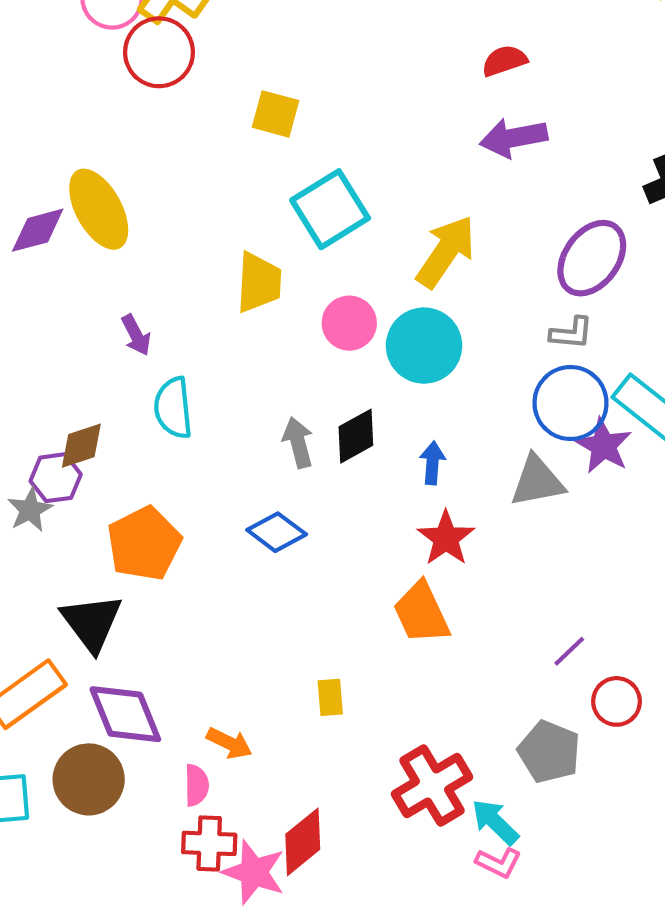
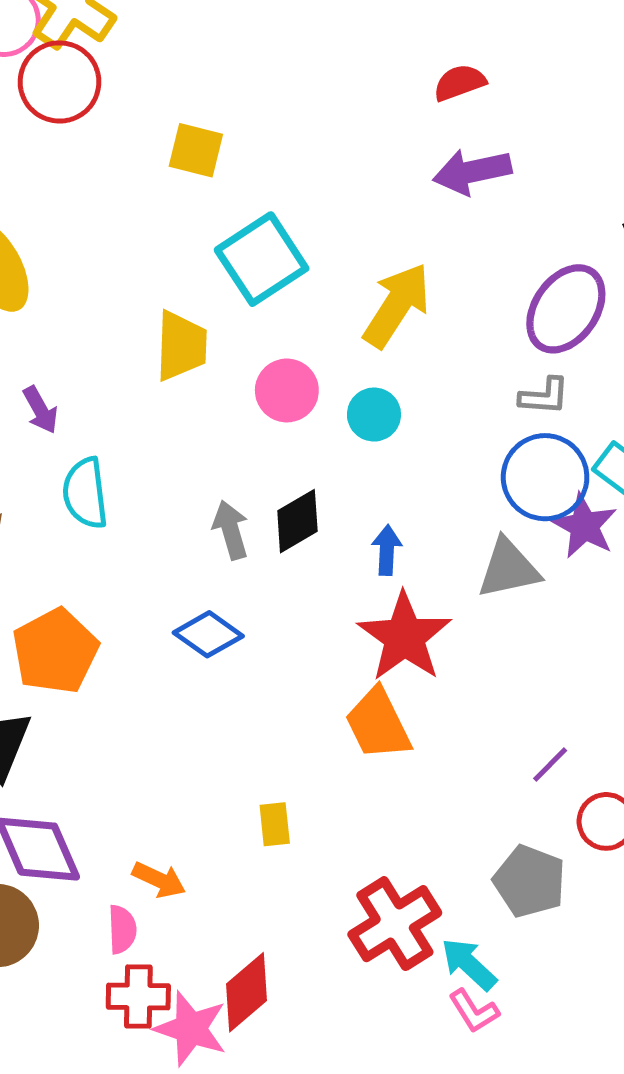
cyan circle: (424, 346) -> (374, 415), size x0.6
red star: (446, 538) -> (404, 637), size x1.4
pink L-shape: (499, 863) -> (474, 1011), turned 33

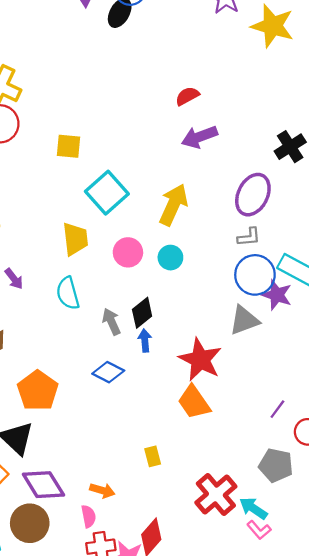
cyan semicircle: (85, 493) -> (68, 293), moved
blue arrow: (387, 550) -> (145, 341), moved

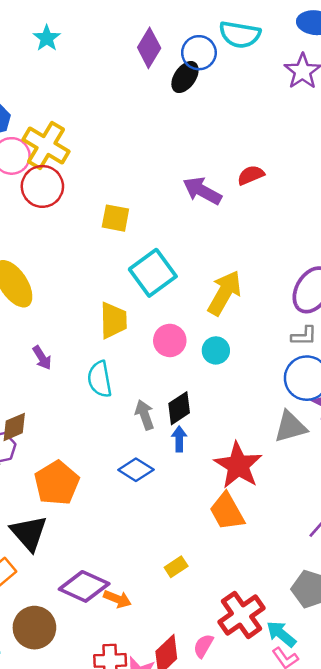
purple arrow: (199, 137) -> (202, 191), moved, turned 44
yellow rectangle: (153, 456) -> (176, 567), turned 66
purple diamond: (43, 485) -> (84, 586), moved, turned -39
pink semicircle: (89, 516) -> (203, 646), moved, turned -145

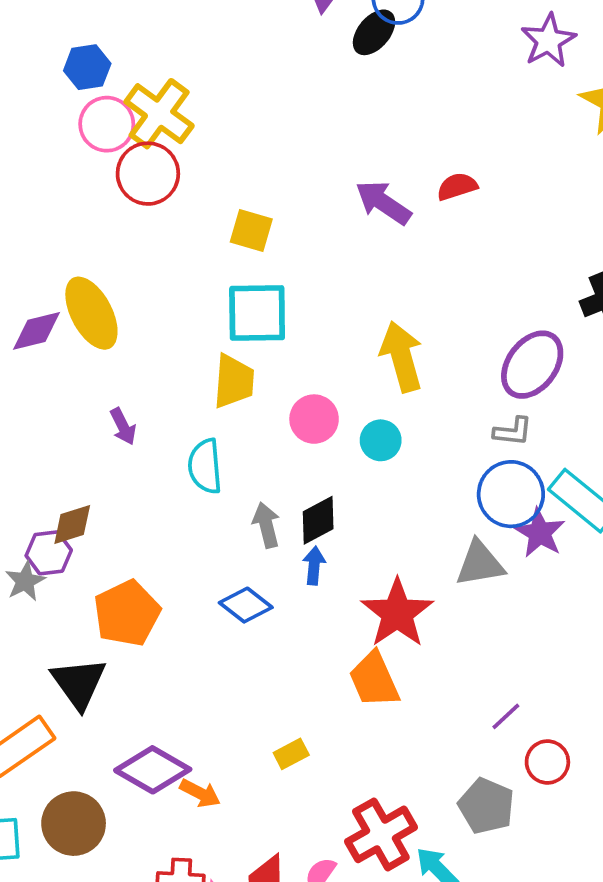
cyan square: (153, 273) -> (257, 313), moved, turned 30
yellow arrow: (224, 293) -> (402, 357), turned -51

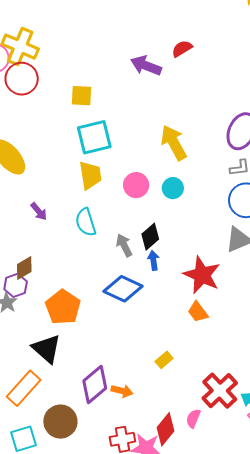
blue diamond: (246, 605) -> (123, 289), size x1.4
orange trapezoid: (374, 680) -> (198, 312), size x0.7
purple diamond: (153, 770) -> (95, 385), turned -57

